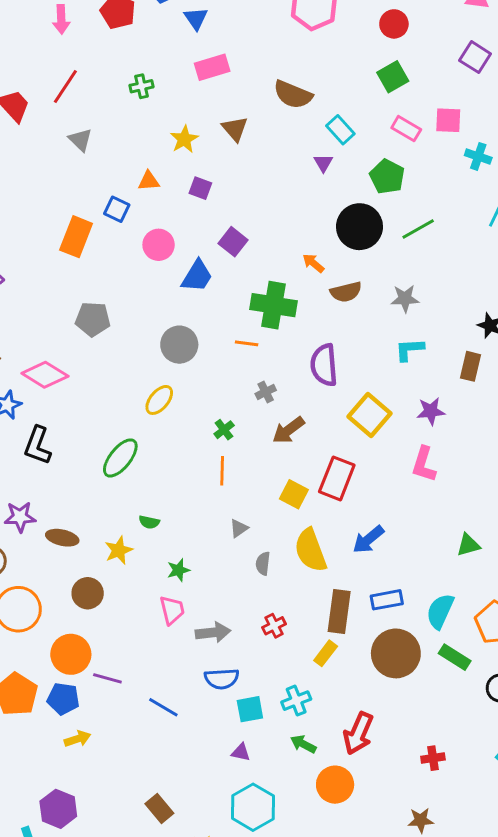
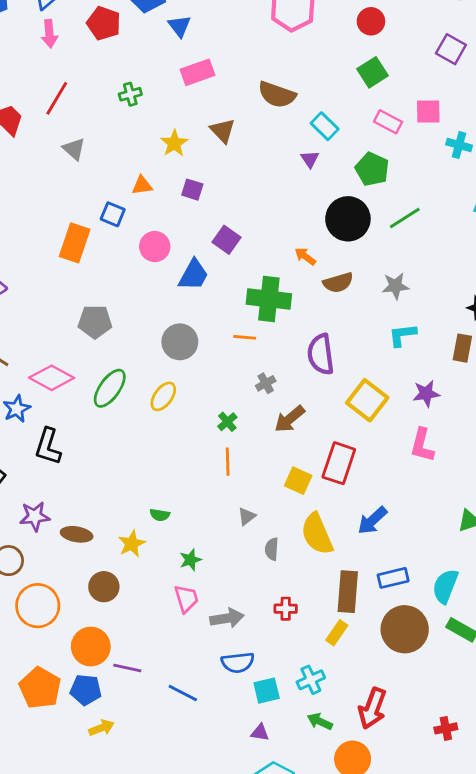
green ellipse: (120, 458) -> (110, 388), moved
red cross: (274, 626) -> (286, 609), turned 30

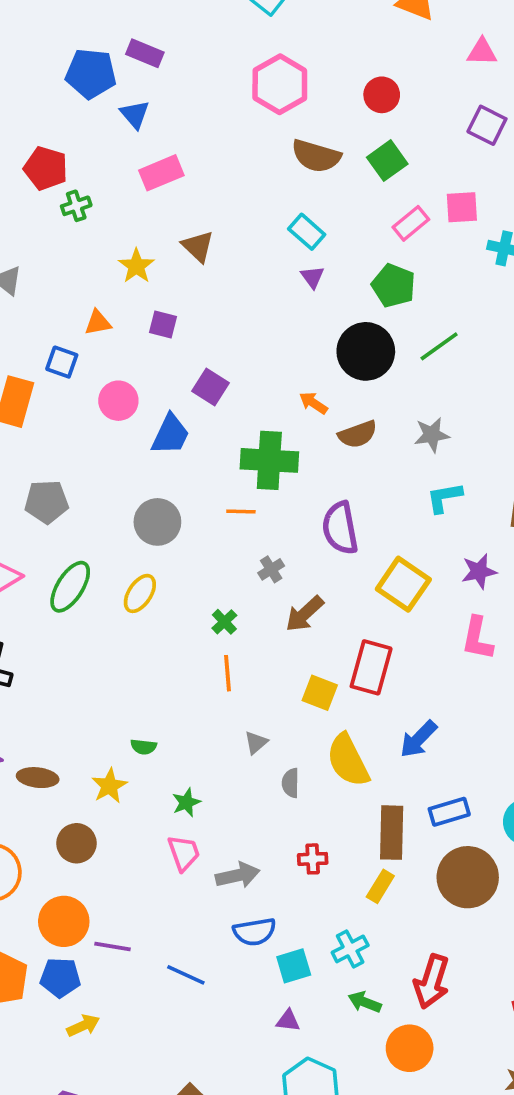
red pentagon: (104, 23) -> (46, 168), moved
brown semicircle: (277, 95) -> (316, 156), moved
pink rectangle: (388, 122) -> (411, 223), turned -64
cyan rectangle: (325, 126) -> (307, 232), moved

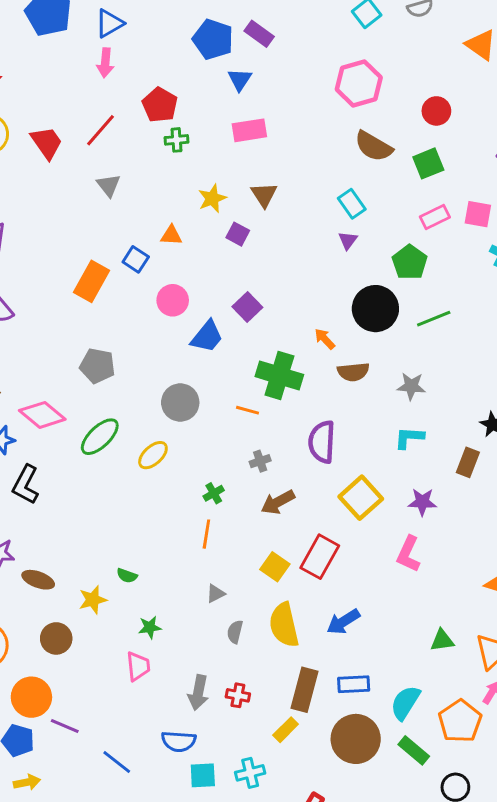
purple square: (163, 325) -> (238, 234), moved
gray arrow: (238, 875) -> (198, 693), moved, turned 100

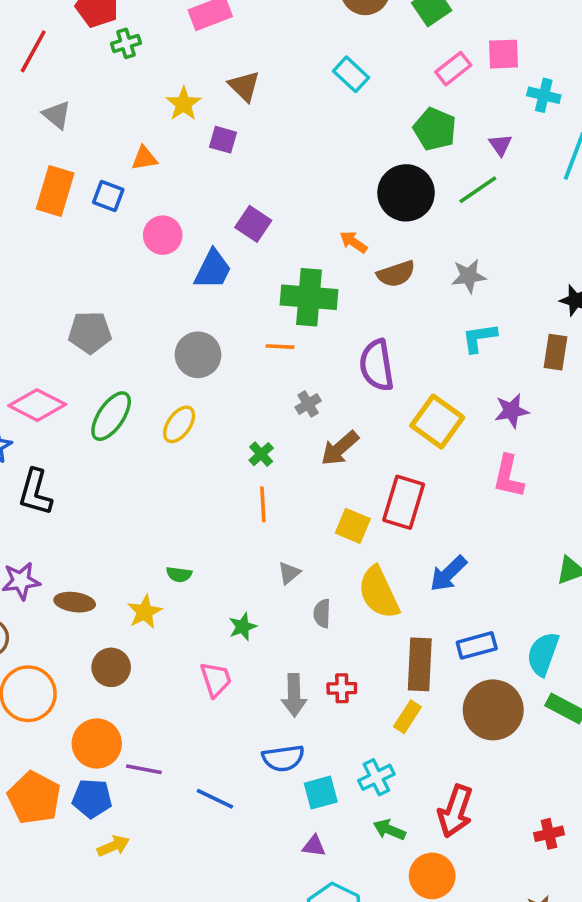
purple triangle: (348, 240) -> (500, 145), moved
orange rectangle: (91, 281) -> (55, 191), moved
green star: (150, 627) -> (243, 627), moved

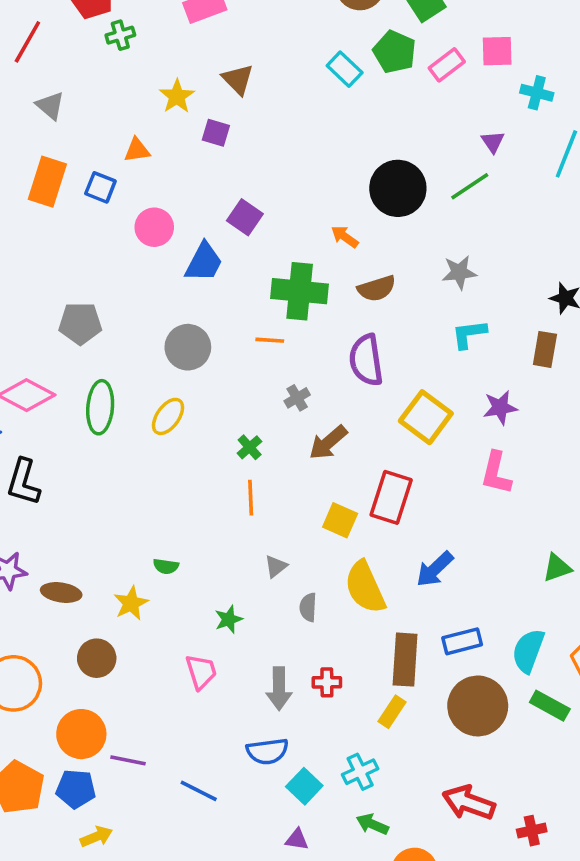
green pentagon: (435, 129) -> (395, 52), moved
brown semicircle: (396, 274) -> (377, 288), moved
green ellipse: (111, 416) -> (100, 407), turned -30
cyan square: (321, 793) -> (304, 786), turned -32
red arrow: (455, 811) -> (469, 803), moved, turned 90

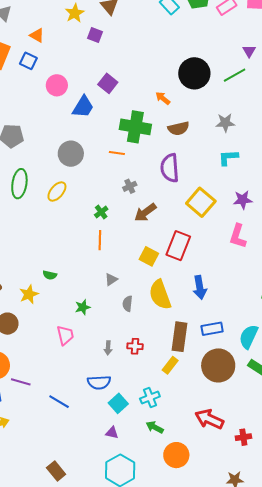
orange triangle: (137, 150) -> (37, 35), moved, turned 35
blue arrow: (435, 569) -> (200, 287), turned -60
gray arrow: (279, 689) -> (108, 348), size x0.6

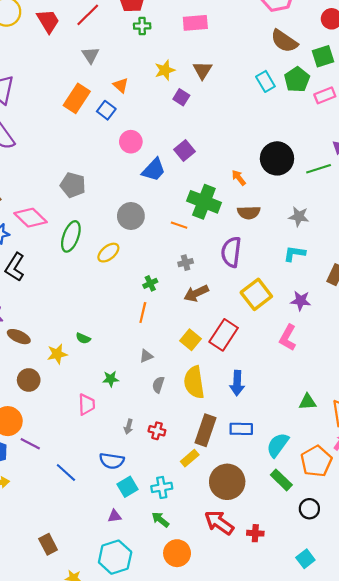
brown circle: (218, 365) -> (227, 482), moved
purple triangle: (112, 433) -> (115, 516), turned -32
red cross: (243, 437) -> (255, 533), moved

